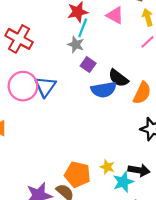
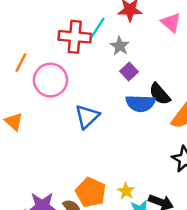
cyan line: (83, 28) -> (98, 28), moved
red cross: (19, 39) -> (75, 37), moved, turned -36
blue triangle: (45, 87) -> (87, 117), moved

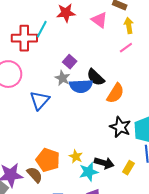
gray star: (120, 46) -> (62, 78), moved

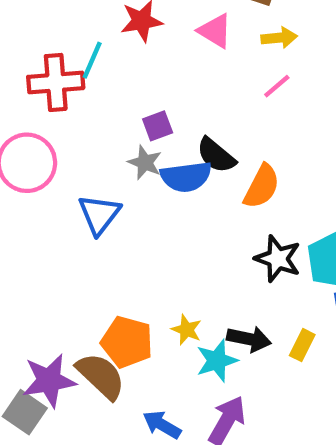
yellow arrow: (129, 25) -> (279, 38), turned 98
purple square: (70, 62) -> (158, 126), turned 32
brown semicircle: (35, 175) -> (101, 376), size x1.4

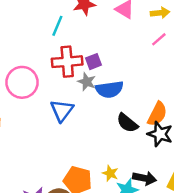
red cross: (56, 82) -> (67, 62), moved
black semicircle: (216, 155) -> (127, 123), moved
orange semicircle: (262, 186) -> (157, 114), moved

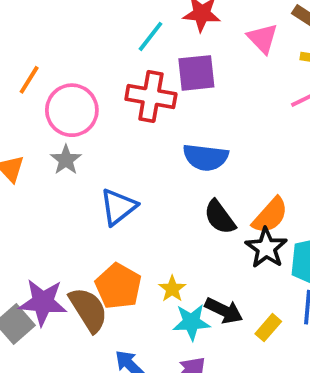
purple square: (94, 62) -> (196, 73), moved, size x1.5
gray star: (87, 82) -> (66, 160), moved
blue triangle: (62, 110) -> (118, 207), moved

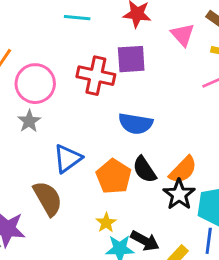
cyan line: (150, 36) -> (77, 18), moved, turned 55
orange pentagon: (118, 286) -> (114, 176), moved
brown semicircle: (88, 310) -> (48, 198), moved

